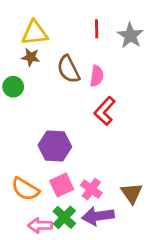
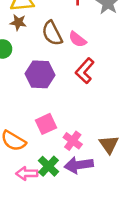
pink semicircle: (97, 76) -> (77, 39), turned 120
purple hexagon: (55, 146) -> (40, 74), moved
pink square: (62, 185) -> (46, 124), moved

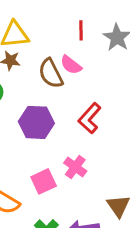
pink semicircle: (77, 39) -> (71, 65), moved
pink cross: (73, 141) -> (75, 167), moved

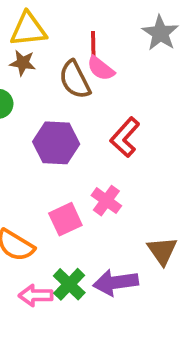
red line: (81, 30) -> (93, 44), moved

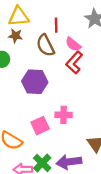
pink semicircle: (101, 68) -> (73, 44), moved
red L-shape: (125, 137) -> (74, 63), moved
pink cross: (106, 201) -> (64, 115), turned -35

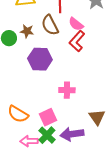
brown star: (15, 36) -> (27, 31), moved
pink square: (40, 126) -> (48, 117), moved

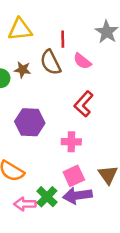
red L-shape: (77, 41) -> (84, 104), moved
purple hexagon: (40, 59) -> (30, 122), moved
pink square: (48, 117) -> (74, 176), moved

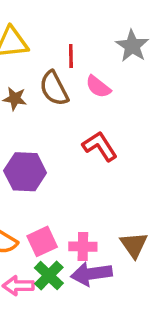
red L-shape: (84, 104) -> (100, 146), turned 105
pink cross: (71, 142) -> (83, 247), moved
pink square: (74, 176) -> (42, 241), moved

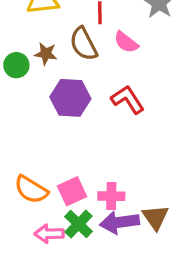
purple hexagon: (25, 172) -> (70, 98), moved
brown triangle: (134, 245) -> (155, 217), moved

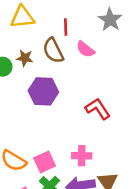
red L-shape: (128, 100) -> (98, 109), moved
pink cross: (111, 196) -> (82, 156), moved

